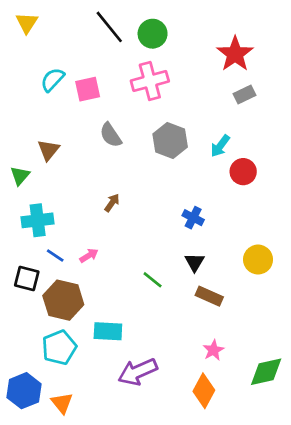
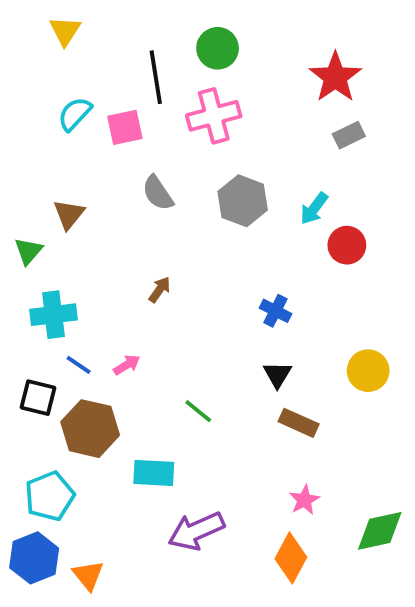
yellow triangle: (27, 23) -> (65, 31), moved
black line: (109, 27) -> (156, 77), moved, turned 30
green line: (153, 280) -> (198, 411), moved
cyan pentagon: (59, 347) -> (50, 496), moved

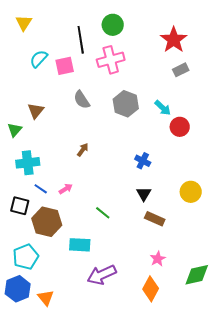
yellow triangle: (65, 31) -> (24, 23), moved
cyan arrow: (314, 208) -> (163, 108), turned -84

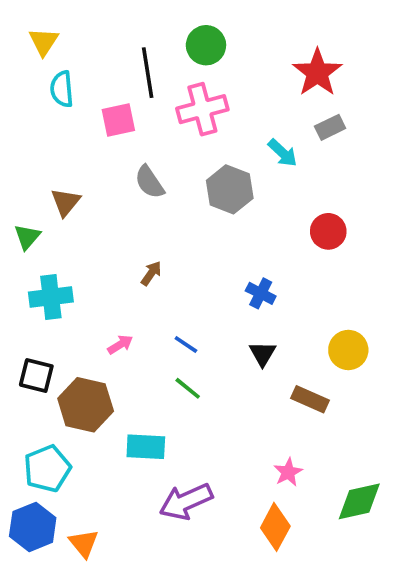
cyan semicircle: (39, 59) -> (62, 89), moved, turned -48
cyan arrow: (163, 108) -> (283, 153), moved
blue line: (41, 189) -> (186, 344), moved
brown rectangle: (155, 219) -> (310, 399), moved

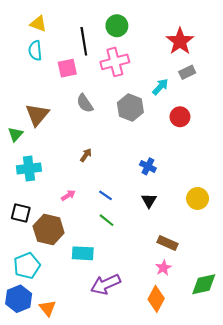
yellow triangle: (44, 42) -> (38, 24), moved, turned -42
cyan arrow: (283, 153) -> (160, 87), turned -90
brown triangle: (65, 202) -> (37, 115), size x1.4
red circle: (328, 231) -> (180, 117), moved
brown rectangle: (310, 399) -> (168, 243), moved

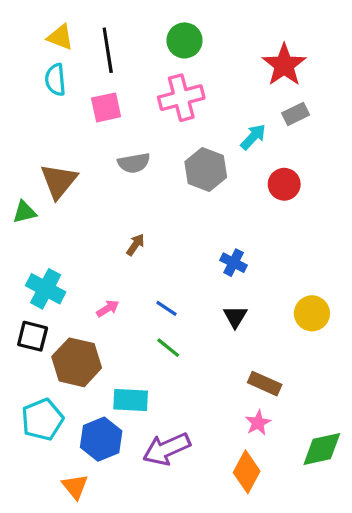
black line: (84, 41) -> (108, 50), moved
gray semicircle: (85, 103) -> (134, 163), turned -66
green triangle: (16, 134) -> (24, 212), turned 35
cyan cross: (29, 168) -> (46, 289), moved, turned 35
blue hexagon: (19, 299) -> (101, 439), moved

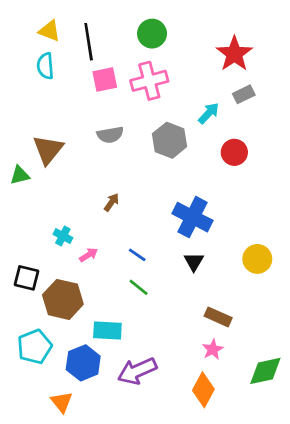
pink square: (106, 107) -> (105, 79), moved
blue cross: (234, 263) -> (193, 217), size x1.8
cyan cross: (46, 289) -> (63, 236), moved, size x0.6

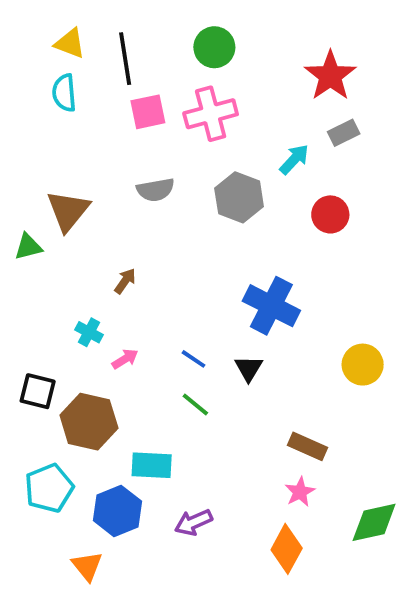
brown arrow: (112, 202) -> (125, 281), moved
black triangle: (194, 262) -> (249, 368), moved
purple arrow: (137, 371) -> (193, 522), size x0.7

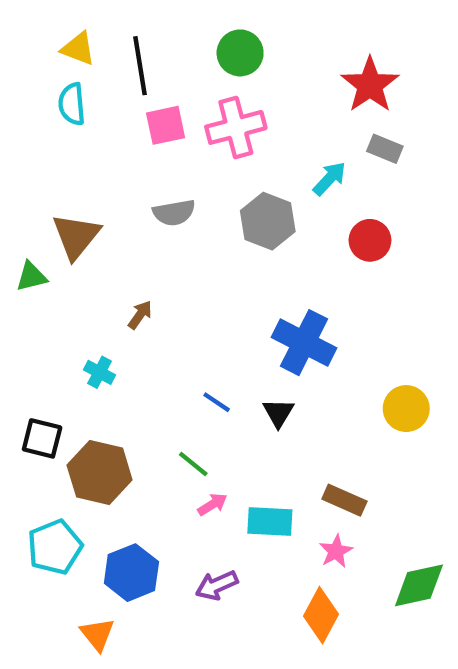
gray rectangle: (344, 133) -> (385, 149), turned 48
pink arrow: (125, 359) -> (212, 504), moved
green line: (195, 404) -> (193, 464), moved
cyan rectangle: (152, 465) -> (270, 521), moved

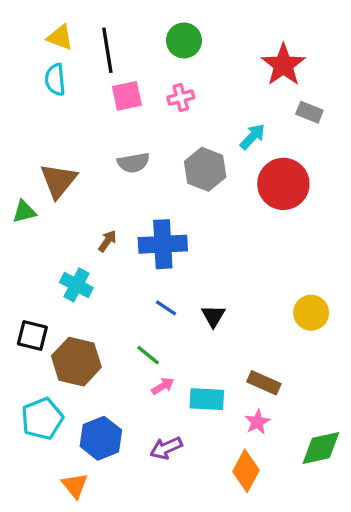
pink cross: (236, 127) -> (181, 98), size x0.6
gray rectangle: (385, 149) -> (309, 112), moved
red circle: (370, 240) -> (283, 184), size x1.6
blue cross: (304, 343) -> (163, 244), moved, turned -30
cyan cross: (100, 372) -> (76, 285), size x1.4

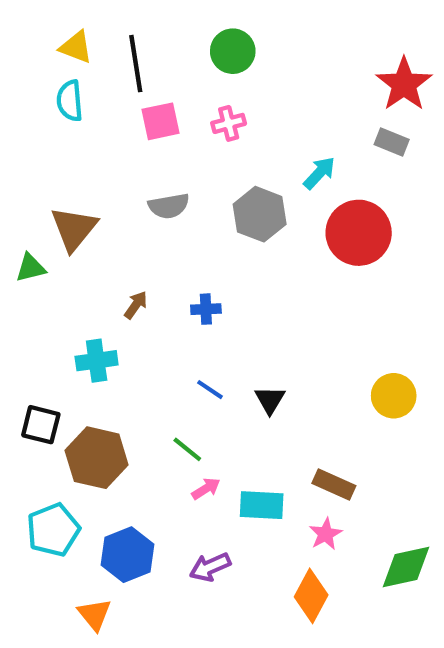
red star: (283, 65) -> (404, 84), moved
blue cross: (163, 244) -> (206, 309), size x0.5
cyan cross: (76, 285) -> (97, 361), turned -36

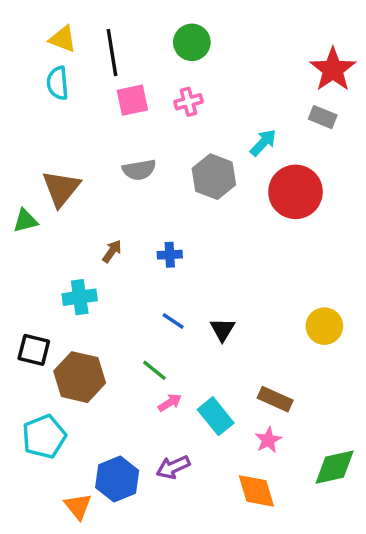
cyan rectangle: (262, 505) -> (216, 416), turned 48
blue hexagon: (128, 555) -> (117, 479), moved
orange diamond: (311, 596) -> (256, 491), turned -45

